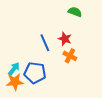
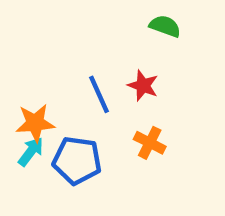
orange cross: (70, 56) -> (150, 143), moved
orange star: (15, 82) -> (35, 123), moved

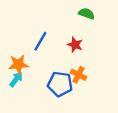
blue line: (99, 94) -> (40, 41), moved, turned 54
blue pentagon: (77, 160) -> (60, 84), moved

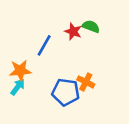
green semicircle: (87, 14) -> (91, 26), moved
red star: (75, 45) -> (73, 31), moved

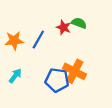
orange star: (20, 71) -> (14, 41), moved
orange cross: (86, 82) -> (75, 71), size x1.5

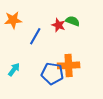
orange star: (14, 41) -> (13, 20), moved
orange cross: (75, 71) -> (69, 65), turned -30

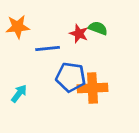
blue line: (35, 36) -> (48, 49), turned 54
blue pentagon: (52, 74) -> (71, 77), moved

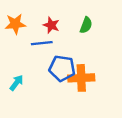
green semicircle: (98, 28) -> (86, 25), turned 91
red star: (79, 34) -> (51, 25), moved

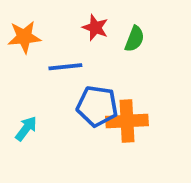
red star: (51, 25) -> (95, 28), moved

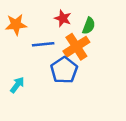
blue pentagon: (97, 106) -> (64, 70), turned 30
orange cross: (127, 121) -> (76, 47), moved, turned -30

